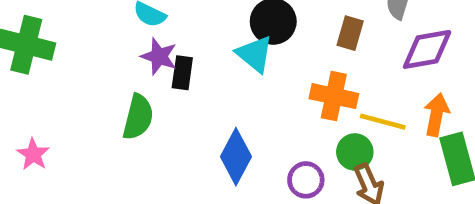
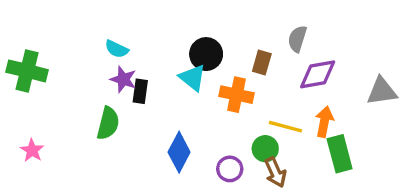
orange cross: (334, 96) -> (237, 95), moved

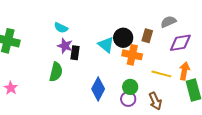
gray semicircle: (297, 39) -> (168, 22), turned 49
black circle: (206, 54) -> (123, 38), moved
green circle: (265, 149) -> (130, 87), moved

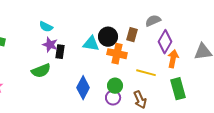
purple diamond: (180, 43) -> (165, 42), turned -50
cyan triangle: (106, 45) -> (91, 44), turned -30
orange arrow: (184, 71) -> (173, 59), moved
green semicircle: (56, 72) -> (41, 71), turned 54

